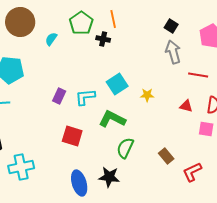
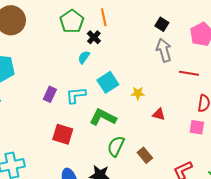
cyan semicircle: (51, 39) -> (84, 57), moved
black cross: (103, 39) -> (94, 37), turned 32
red triangle: (186, 106) -> (159, 114), moved
brown rectangle: (166, 156) -> (145, 155), moved

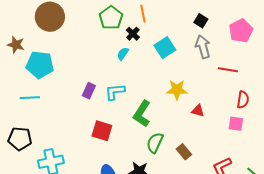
cyan square: (108, 82) -> (165, 48), moved
yellow star: (138, 93) -> (177, 90), size x1.5
green L-shape: (103, 117) -> (142, 114), turned -84

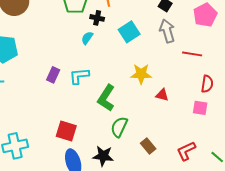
black cross: (133, 34) -> (97, 18), turned -32
red square: (102, 131) -> (66, 131), moved
brown rectangle: (184, 152) -> (148, 146), moved

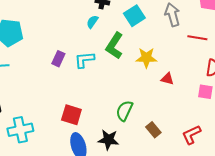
green L-shape: (106, 98) -> (114, 46), moved

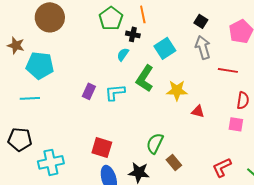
brown rectangle: (153, 130) -> (174, 162), moved

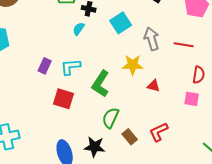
gray arrow: (203, 47) -> (152, 39), moved
green L-shape: (145, 78) -> (101, 84), moved
red square: (102, 147) -> (64, 99), moved
red L-shape: (222, 167) -> (159, 132), moved

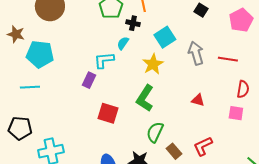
yellow star: (133, 65) -> (153, 64), moved, turned -30
cyan L-shape: (71, 67) -> (104, 60), moved

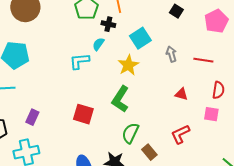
gray arrow: (196, 53) -> (171, 54), size x0.7
purple rectangle: (89, 80) -> (32, 117), moved
red triangle: (198, 100) -> (181, 94), moved
red L-shape: (203, 146) -> (180, 134), moved

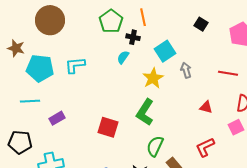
gray arrow: (171, 54) -> (186, 70), moved
cyan L-shape: (79, 61) -> (75, 65), moved
pink square: (211, 114) -> (236, 127), turned -35
purple rectangle: (32, 117) -> (57, 118), moved, turned 35

